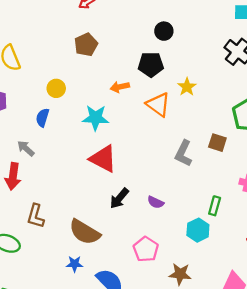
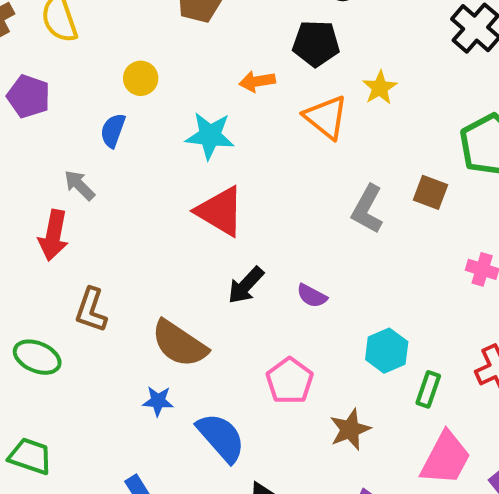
green rectangle: (215, 206) -> (428, 389), moved
brown star: (180, 274) -> (350, 429), turned -30

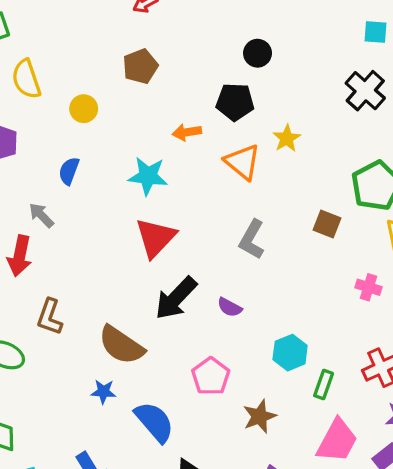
yellow circle: (141, 78) -> (84, 109), moved
gray L-shape: (367, 209) -> (252, 239), moved
red triangle: (220, 211) -> (156, 238), turned 42
black arrow: (246, 285) -> (176, 298), size x1.4

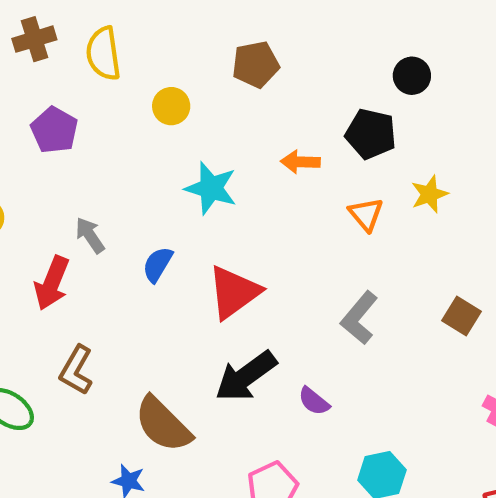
orange triangle: (243, 162) -> (366, 214), size x0.7
blue semicircle: (69, 171) -> (158, 264), moved
cyan star: (148, 176) -> (211, 188), moved

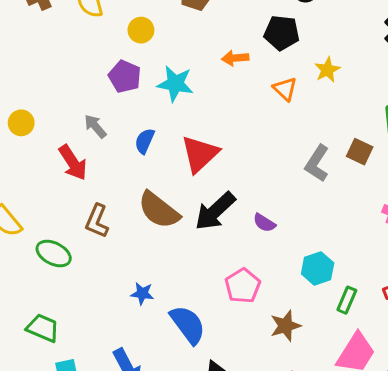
purple pentagon: (54, 130) -> (125, 77), moved
red arrow: (52, 283) -> (73, 163), turned -48
gray L-shape: (359, 318) -> (317, 163), moved
brown semicircle: (163, 424) -> (159, 210), moved

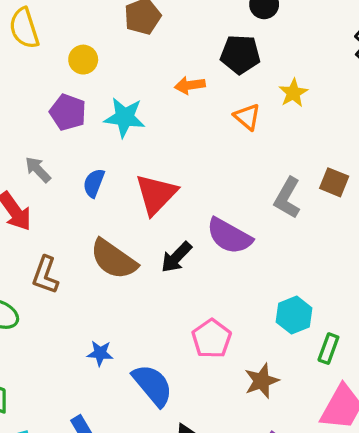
black arrow: (215, 211) -> (176, 257), size x0.7
purple semicircle: (264, 223) -> (229, 236), moved, size x1.8

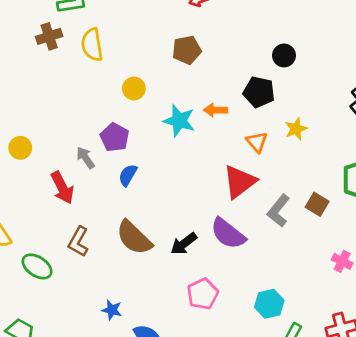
yellow circle: (83, 60) -> (134, 89), moved
purple pentagon: (68, 112) -> (115, 137), moved
cyan star: (125, 117) -> (179, 121), moved
red triangle: (156, 194) -> (240, 182), moved
pink pentagon: (212, 339) -> (203, 294), moved

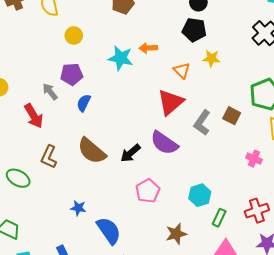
yellow circle: (134, 89) -> (74, 35), moved
black pentagon: (259, 92) -> (194, 30), moved
yellow star: (296, 129) -> (211, 58), turned 30
purple pentagon: (115, 137) -> (72, 74), turned -30

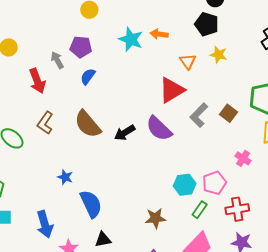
pink pentagon: (148, 191) -> (214, 183), moved

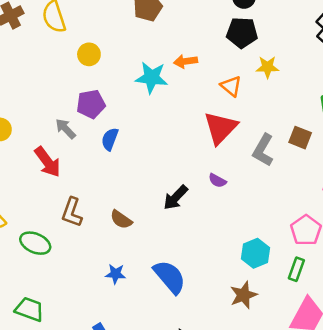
brown semicircle: (88, 124) -> (121, 220), moved, size x0.6
purple semicircle: (159, 129) -> (217, 181), size x0.5
cyan hexagon: (185, 185) -> (255, 253), moved
blue semicircle: (91, 204) -> (170, 277), moved

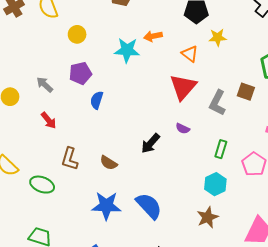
gray arrow: (66, 129) -> (45, 85), moved
red arrow: (48, 162) -> (49, 120), size x0.7
green rectangle: (296, 269) -> (221, 149), moved
blue star: (116, 274) -> (106, 206), size x1.8

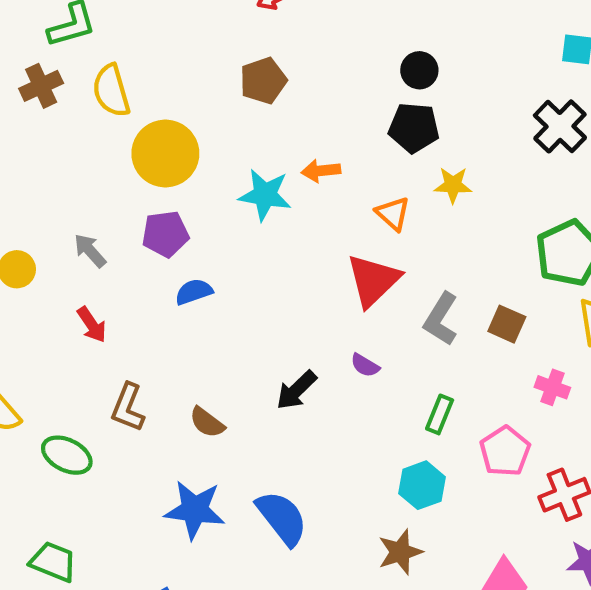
yellow circle: (77, 34) -> (165, 153), size x1.8
brown square: (246, 92) -> (507, 324), moved
blue semicircle: (97, 100) -> (194, 292), turned 48

